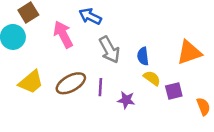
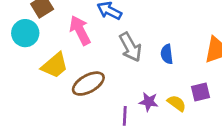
yellow semicircle: (152, 78) -> (177, 103), moved
yellow trapezoid: (31, 82) -> (55, 65), moved
purple line: (100, 87) -> (125, 116), moved

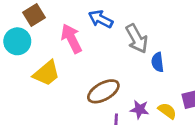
gray arrow: (130, 47) -> (137, 39), moved
brown ellipse: (88, 84) -> (103, 91), moved

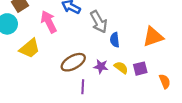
purple star: (139, 109) -> (101, 66), moved
yellow semicircle: (167, 111) -> (121, 68), moved

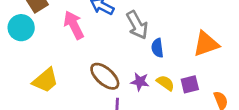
yellow trapezoid: (30, 48) -> (45, 80), moved
brown ellipse: (73, 62) -> (105, 76), turned 70

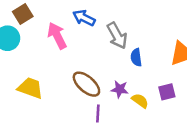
yellow trapezoid: (45, 80) -> (30, 88), turned -120
yellow semicircle: (165, 83) -> (140, 101), moved

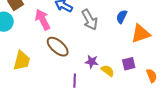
blue semicircle: (136, 57) -> (122, 17), moved, turned 32
brown ellipse: (86, 84) -> (58, 47), moved
yellow trapezoid: (30, 88) -> (22, 61), turned 85

